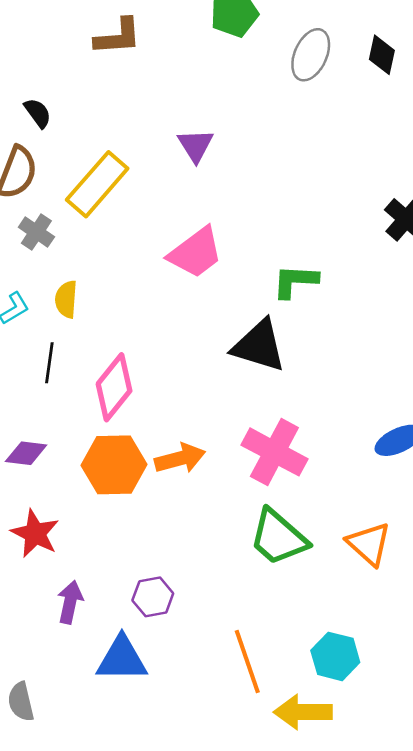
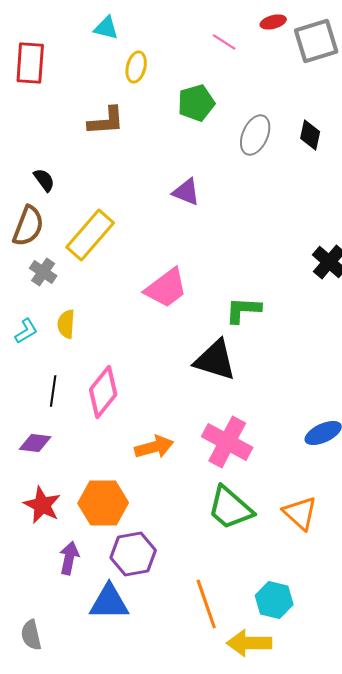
purple triangle: (196, 145) -> (186, 192), moved, turned -36
black line: (49, 363) -> (53, 391), moved
orange hexagon: (114, 465) -> (103, 503), moved
purple hexagon: (153, 597) -> (133, 554), size x1.4

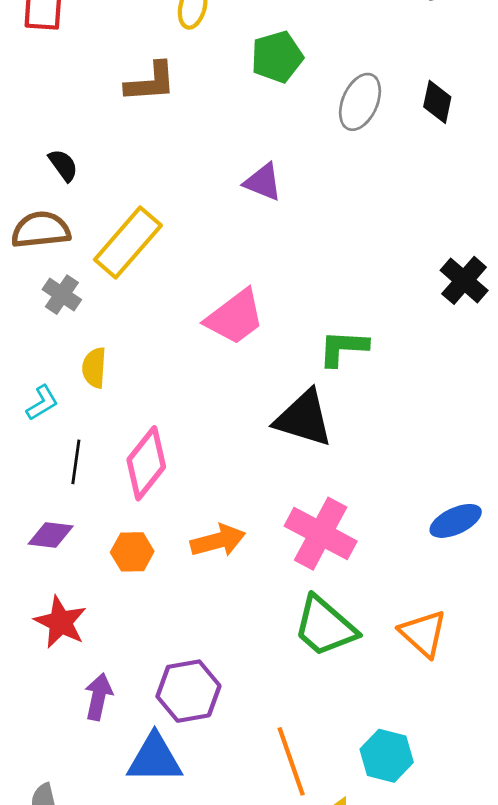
brown semicircle: (28, 226) -> (41, 230), turned -117
cyan L-shape: (26, 331) -> (42, 403), moved
orange hexagon: (103, 503) -> (132, 552), moved, size x0.6

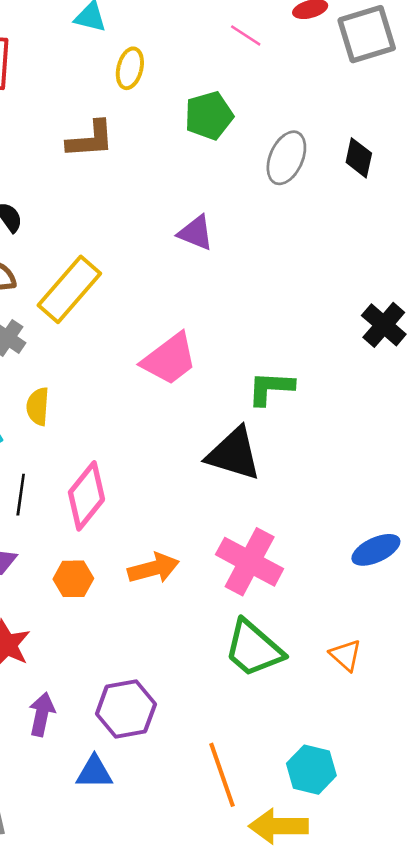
orange triangle: (423, 633) -> (346, 655), size x0.7
blue triangle: (155, 759) -> (94, 772), size x0.7

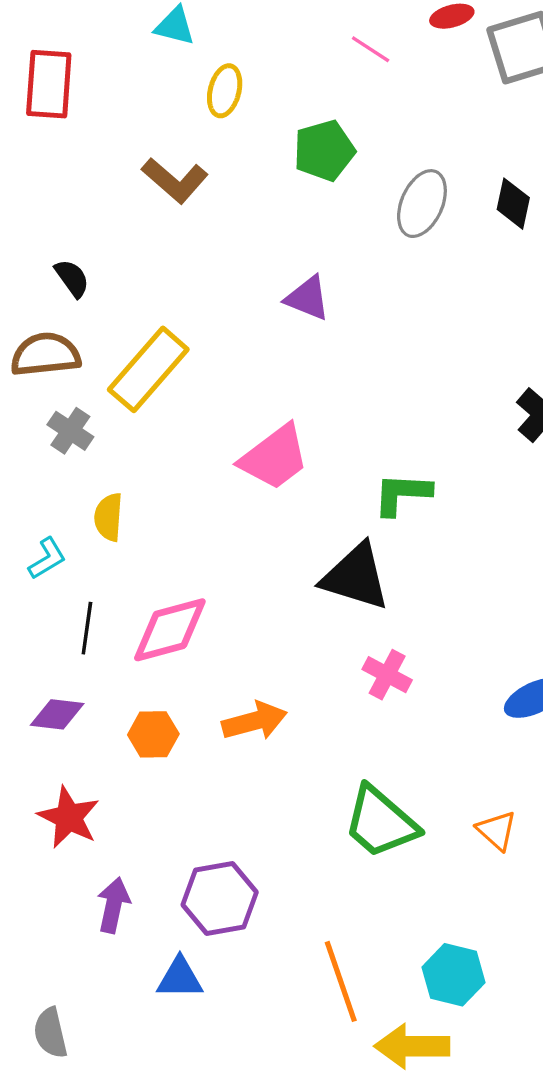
brown L-shape: (90, 139) -> (175, 180), turned 45
pink diamond: (86, 496) -> (170, 630), turned 36
pink cross: (250, 562) -> (387, 675), moved, size x0.6

